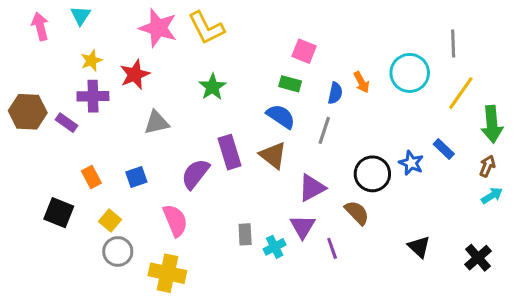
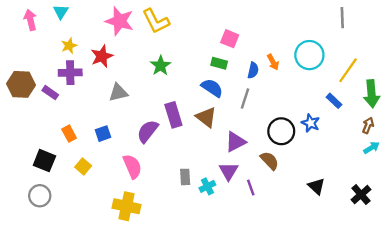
gray line: (453, 43) -> (342, 18), moved
blue rectangle: (444, 149) -> (334, 101), moved
gray circle: (118, 251) -> (40, 196), moved

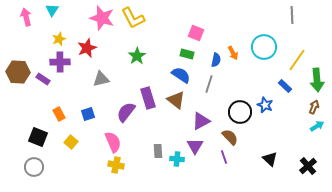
cyan cross: (207, 186) -> (177, 159), turned 32
purple line: (251, 188) -> (224, 157), moved
yellow cross: (127, 206) -> (116, 165), moved, size x0.7

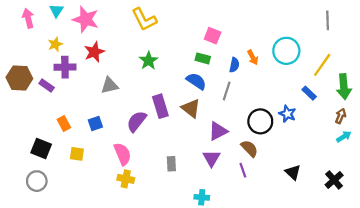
gray line: (292, 15) -> (328, 20), moved
pink star: (102, 18) -> (86, 19), moved
yellow star: (59, 39) -> (55, 44), moved
yellow square: (71, 142) -> (77, 154), turned -32
cyan cross: (177, 159) -> (202, 197), moved

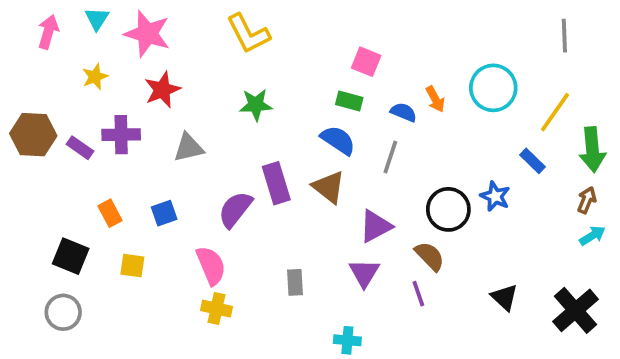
pink arrow: (28, 18) -> (48, 32), turned 30
green star: (149, 61) -> (256, 105), turned 30
blue semicircle: (234, 65) -> (403, 112), turned -80
purple cross: (65, 67) -> (121, 135), moved
black cross: (334, 180) -> (576, 310), size x1.4

